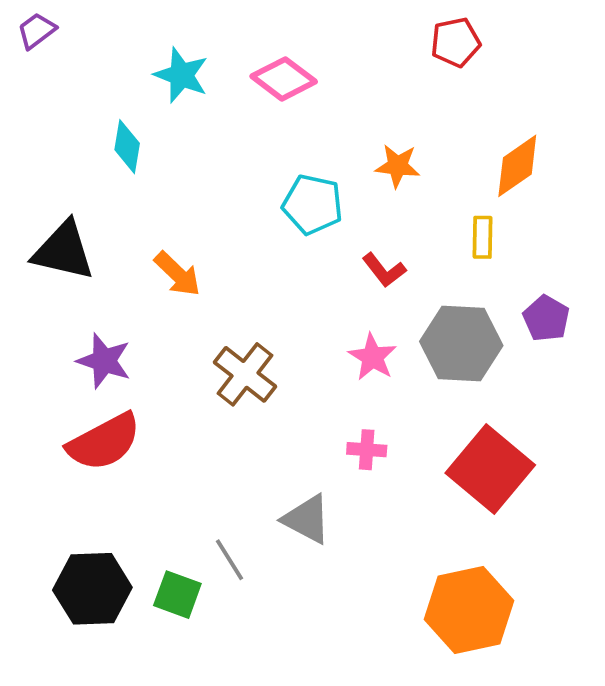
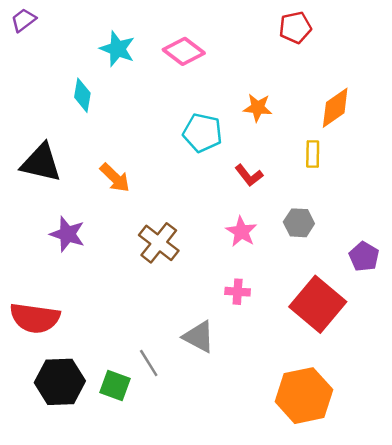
purple pentagon: (546, 318) -> (364, 257), moved
gray hexagon: (461, 344) -> (299, 223), size x0.6
red semicircle: (104, 442) -> (35, 318), moved, turned 36

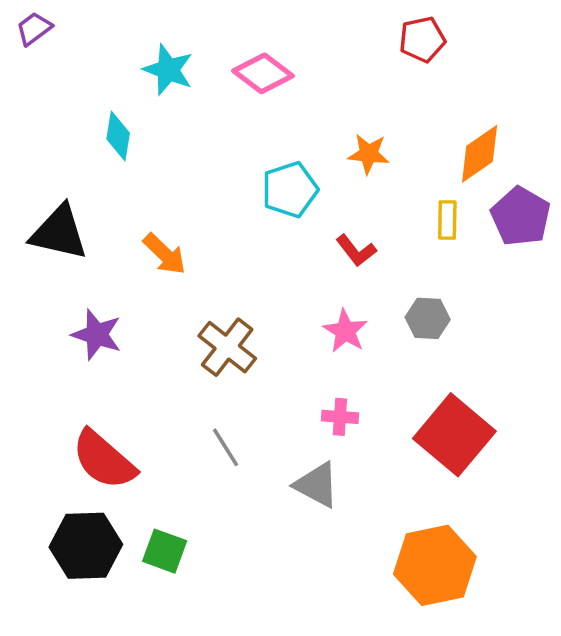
cyan pentagon: (203, 133) -> (290, 190), turned -30
purple pentagon: (364, 257) -> (521, 216), moved, size x1.4
red semicircle: (35, 318) -> (104, 460), moved, turned 33
gray triangle: (199, 337) -> (317, 485), moved
gray line: (149, 363) -> (225, 447), moved

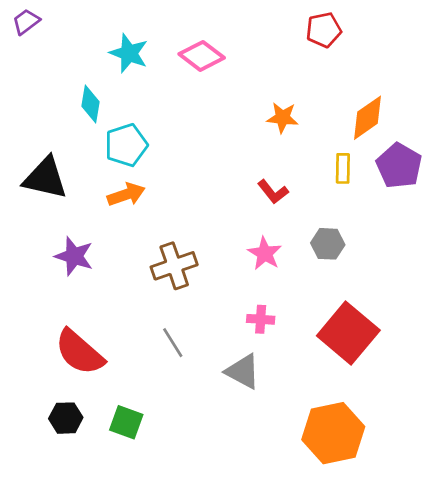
cyan pentagon: (290, 190) -> (126, 145), moved
orange arrow: (165, 254) -> (126, 194), turned -63
brown cross: (227, 347) -> (174, 266), turned 33
black hexagon: (86, 546) -> (66, 418), size x0.6

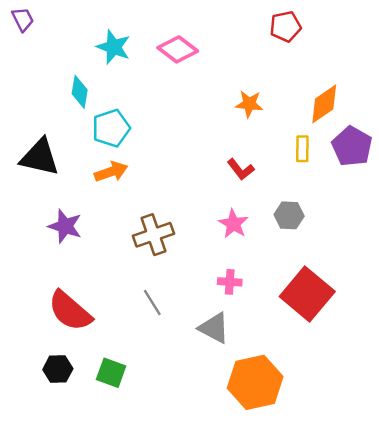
purple trapezoid: (26, 22) -> (23, 19), turned 100
orange hexagon: (333, 433) -> (255, 382), moved

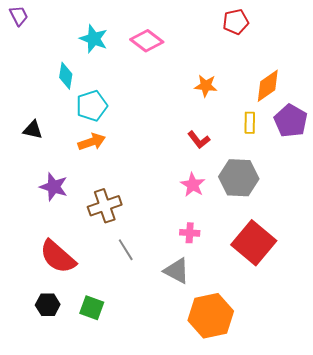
black triangle: (40, 157) -> (33, 130), size x0.6
gray hexagon: (289, 215) -> (239, 178), size x1.6
brown cross: (153, 235) -> (105, 206), moved

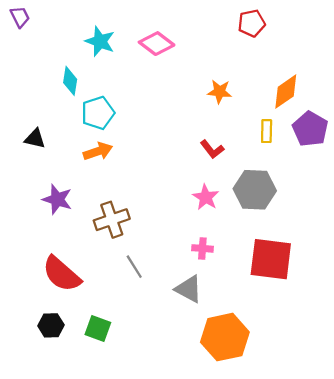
red square: (254, 243) -> (271, 259), turned -33

